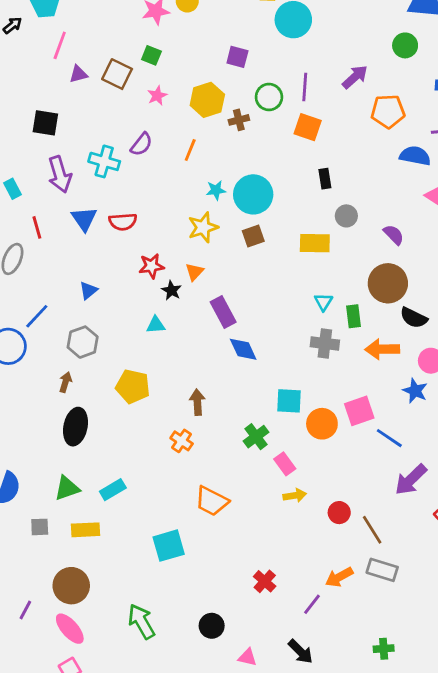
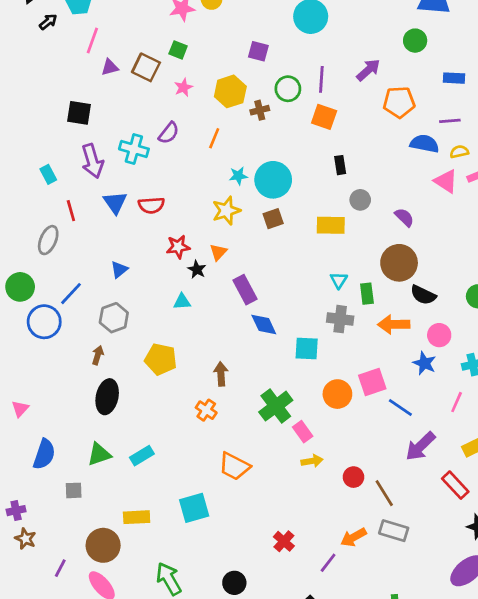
cyan square: (289, 401) -> (307, 349), moved
green cross: (256, 437) -> (276, 406), size x1.4
yellow rectangle: (86, 530) -> (137, 517), moved

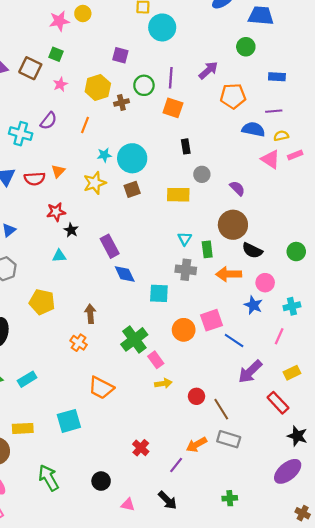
orange triangle: (218, 252) -> (58, 171), moved

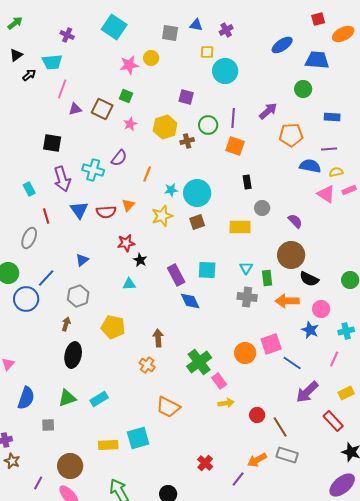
orange line: (85, 125) -> (147, 174), moved
cyan square: (159, 293) -> (207, 270), moved
yellow rectangle: (23, 428) -> (108, 445), moved

